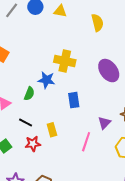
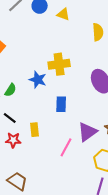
yellow cross: (65, 61) -> (59, 64), turned -30
green semicircle: (29, 94) -> (10, 90), moved
purple triangle: (104, 123) -> (87, 132), size x1.5

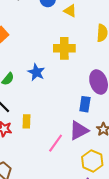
yellow cross: (59, 64) -> (64, 48), moved
blue rectangle: (61, 104) -> (85, 104), moved

